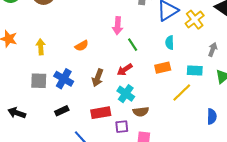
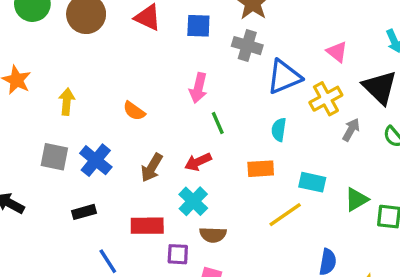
orange semicircle: (82, 46) -> (134, 111), turned 56
gray arrow: (213, 49) -> (351, 130), moved

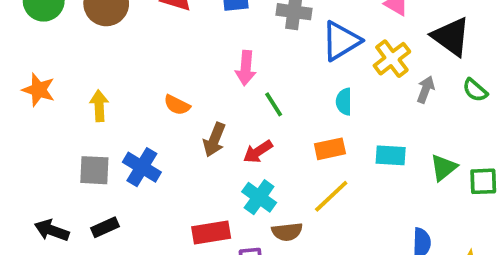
brown arrow: (152, 168) -> (214, 140), moved
black rectangle: (84, 212) -> (105, 227), moved
yellow line: (285, 215) -> (331, 196), moved

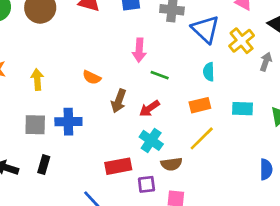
blue triangle: (341, 41) -> (205, 29), turned -44
green line: (274, 104) -> (160, 75), turned -36
blue cross: (142, 167) -> (68, 122), turned -30
black rectangle: (105, 227) -> (44, 165), turned -48

